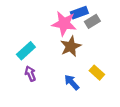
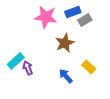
pink star: (64, 24) -> (46, 17), moved
cyan rectangle: (26, 51) -> (16, 61), moved

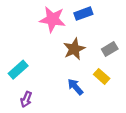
gray rectangle: (85, 20) -> (110, 49), moved
purple arrow: (28, 68) -> (26, 99), moved, turned -136

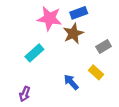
brown star: (74, 49) -> (73, 33), moved
cyan rectangle: (18, 70) -> (34, 53), moved

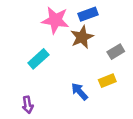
yellow rectangle: (96, 72) -> (107, 81), turned -64
purple arrow: (25, 94) -> (28, 105), turned -32

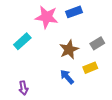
brown star: (82, 37) -> (69, 49), moved
cyan rectangle: (38, 59) -> (22, 41), moved

